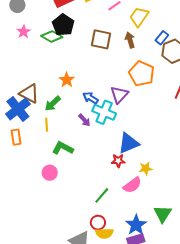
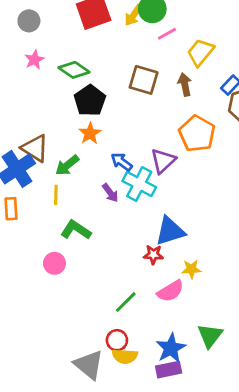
black pentagon: (63, 25) -> (90, 101), moved

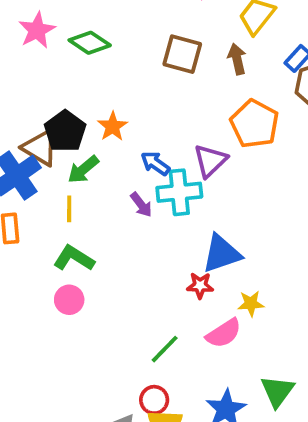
pink star: (34, 60) -> (37, 30), size x1.4
black pentagon: (90, 101) -> (65, 131), moved
cyan cross: (139, 184) -> (179, 192), turned -32
green L-shape: (76, 230) -> (74, 258), moved

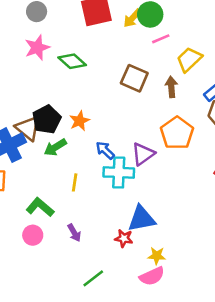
purple arrow: (141, 205) -> (74, 233), moved
yellow line: (69, 209) -> (75, 182), moved
pink semicircle: (224, 333) -> (152, 276), moved

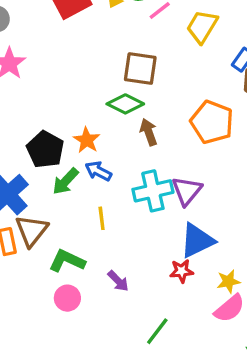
green diamond: (72, 61) -> (125, 104), moved
brown arrow: (171, 87) -> (149, 132), moved
brown triangle: (28, 128) -> (32, 231), moved, turned 44
blue arrow: (105, 150) -> (98, 171), moved
purple triangle: (143, 154) -> (187, 191), moved

